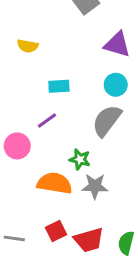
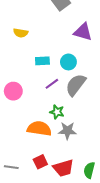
cyan circle: (116, 85) -> (68, 62), moved
purple line: (47, 121) -> (52, 84), moved
pink circle: (17, 146) -> (13, 91), moved

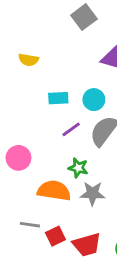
pink circle: (13, 91) -> (18, 158), moved
gray line: (11, 167) -> (30, 225), moved

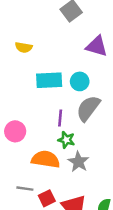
cyan rectangle: (58, 98) -> (49, 80), size x1.5
purple line: (71, 129) -> (60, 118), moved, turned -49
gray star: (92, 193) -> (78, 162), turned 30

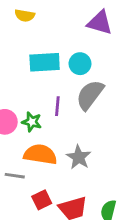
yellow semicircle: (24, 47) -> (25, 15), moved
green star: (66, 140) -> (32, 122), moved
gray line: (25, 189) -> (15, 176), moved

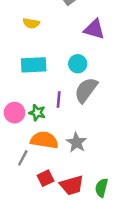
cyan rectangle: (45, 62) -> (34, 65), moved
gray line: (15, 176) -> (23, 158), turned -70

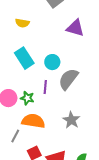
cyan circle: (78, 64) -> (52, 62), moved
cyan rectangle: (34, 65) -> (24, 58), turned 60
gray star: (76, 142) -> (71, 120), moved

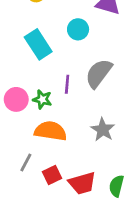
cyan circle: (52, 62) -> (78, 29), moved
gray line: (15, 136) -> (26, 163), moved

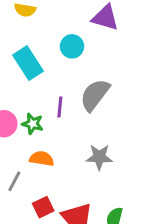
gray star: (103, 130) -> (99, 157), turned -30
orange semicircle: (51, 131) -> (42, 159), size x0.7
gray line: (26, 163) -> (14, 181), moved

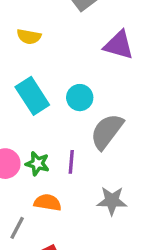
cyan circle: (72, 46) -> (80, 98), moved
purple line: (60, 107) -> (71, 162), moved

